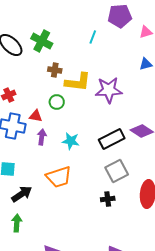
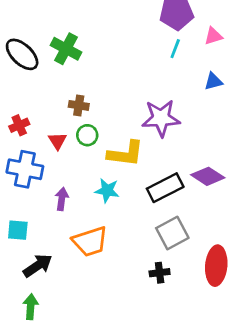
cyan line: (93, 37) -> (175, 49), moved
brown cross: (55, 70) -> (79, 105), moved
yellow L-shape: (78, 82) -> (126, 154), moved
red triangle: (36, 116) -> (57, 141), moved, turned 48
purple arrow: (42, 137) -> (62, 199), moved

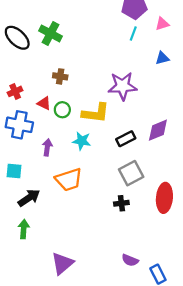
green circle: (87, 135) -> (62, 110), moved
red triangle: (57, 141) -> (44, 103), turned -32
purple diamond: (208, 176) -> (158, 130), turned -55
black rectangle: (165, 188) -> (126, 139), size x0.7

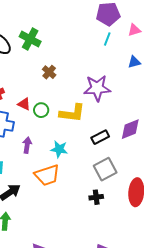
brown cross: (60, 76) -> (49, 72), moved, turned 32
cyan star: (82, 141) -> (59, 149), moved

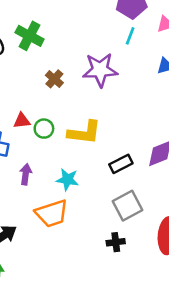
purple star: (97, 88) -> (100, 70), moved
red triangle: (24, 104) -> (22, 121), turned -32

